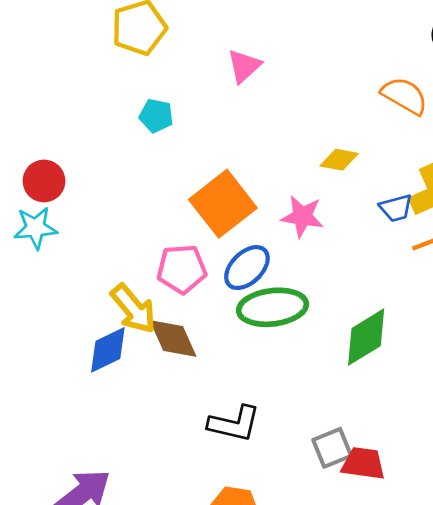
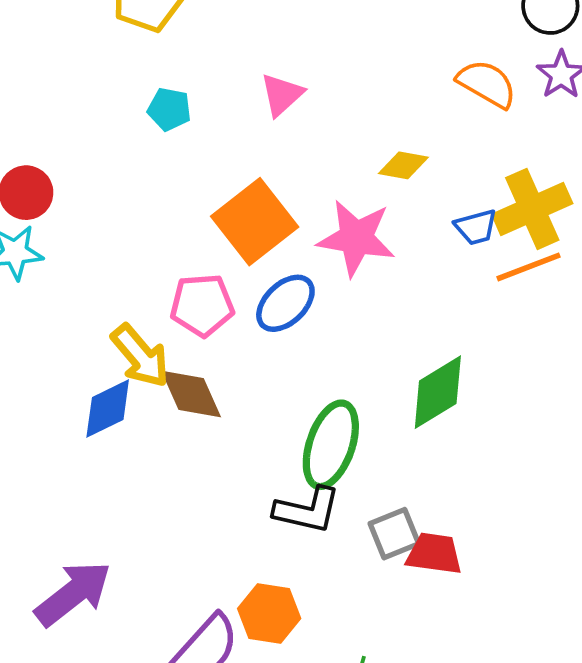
pink triangle: (244, 66) -> (282, 95), moved
pink star: (302, 216) -> (356, 238), size x1.4
green ellipse: (273, 307) -> (331, 445), moved, turned -64
black L-shape: (234, 424) -> (307, 510), moved

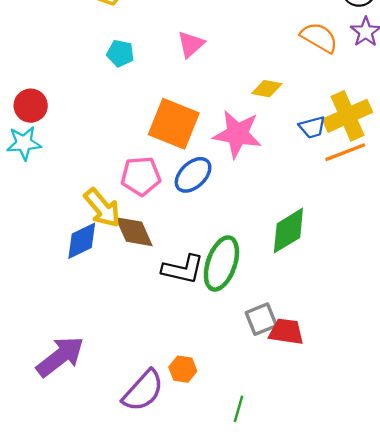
orange square: (255, 222) -> (174, 124), turned -30
black L-shape: (307, 510) -> (183, 269), moved
orange hexagon: (269, 613) -> (183, 369), size x0.7

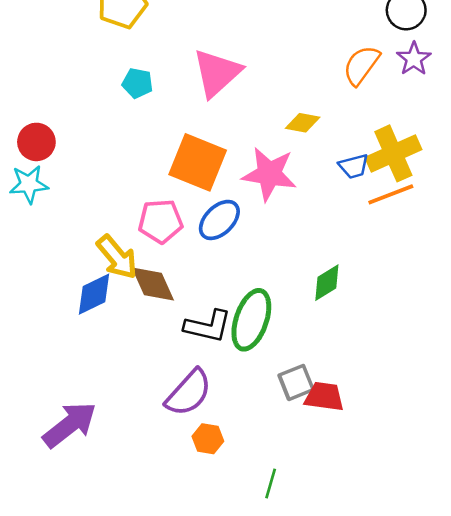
orange semicircle: (319, 37) -> (361, 65), turned -84
pink triangle: (191, 44) -> (217, 73), size x1.6
green diamond: (288, 231) -> (327, 283), size x0.7
purple semicircle: (143, 391) -> (189, 393), moved

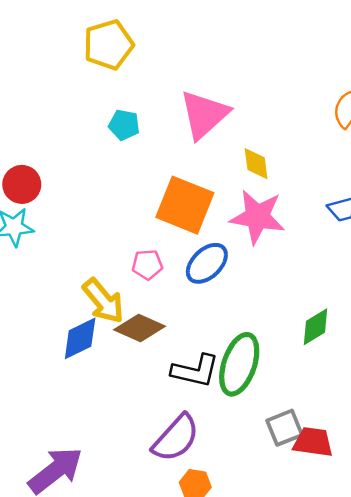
yellow diamond: (303, 123) -> (256, 164), moved, turned 72
pink pentagon: (161, 221) -> (147, 265), size x0.7
brown diamond: (153, 284) -> (140, 328), turned -42

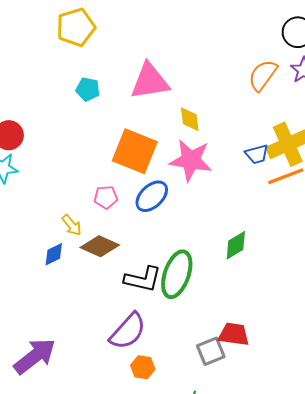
pink triangle: (204, 115) -> (150, 81), turned 33
yellow arrow: (103, 301) -> (72, 225), size x0.6
blue diamond: (80, 338) -> (54, 254), size x0.7
gray square: (285, 428) -> (211, 351), moved

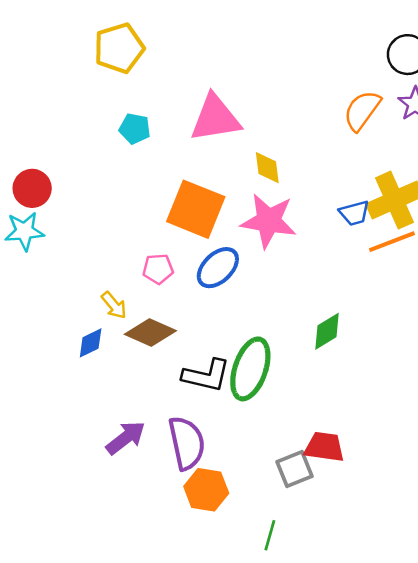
purple semicircle: (128, 331) -> (187, 443), turned -54
purple arrow: (35, 356) -> (126, 438), moved, size x0.7
orange hexagon: (143, 367) -> (206, 490), size x1.4

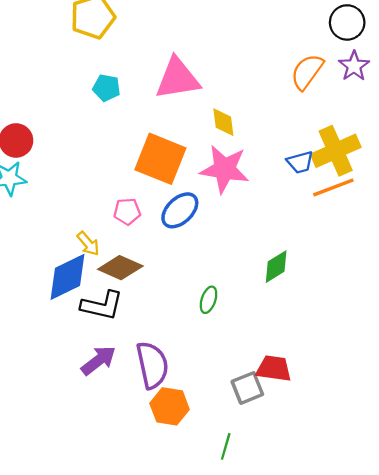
blue diamond: (91, 343) -> (68, 277), size x1.8
green ellipse: (250, 369) -> (208, 300), size x0.5
black L-shape: (206, 375) -> (102, 305), moved

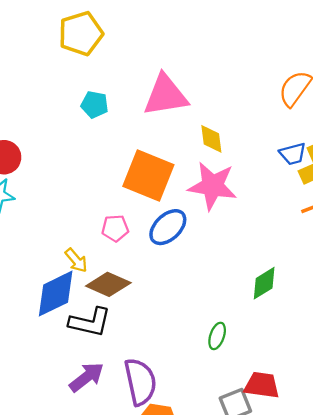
blue trapezoid: (300, 162) -> (293, 154), moved
green ellipse: (208, 300) -> (217, 336), moved

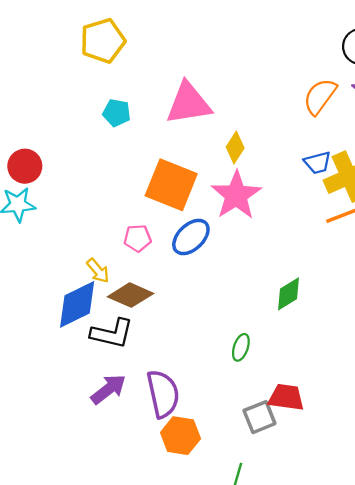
yellow diamond: (211, 139) -> (235, 148), turned 40
pink star: (213, 186) -> (236, 195), turned 30

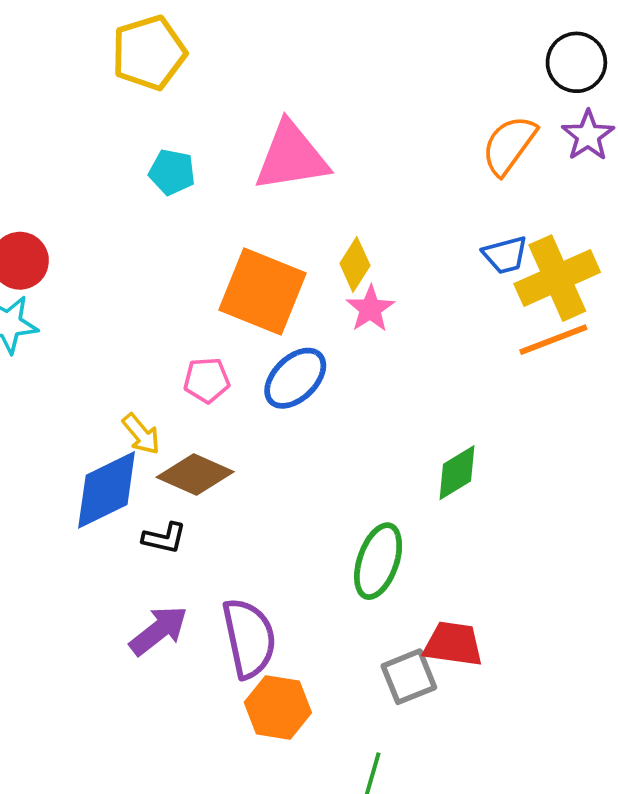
yellow diamond: (235, 148) -> (355, 265), moved
pink star: (236, 195) -> (370, 309), size x0.6
black L-shape: (112, 333) -> (164, 538), size x0.6
green ellipse: (241, 347) -> (378, 561), size x1.6

